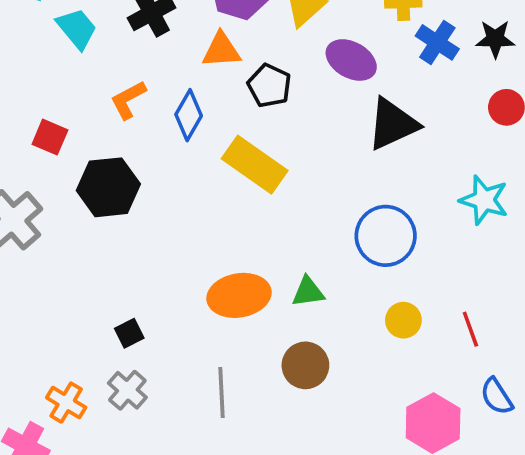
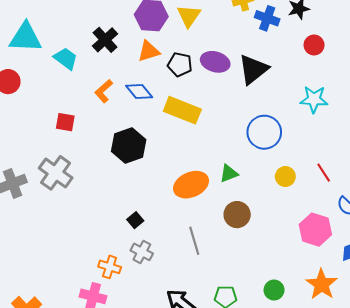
purple ellipse: (351, 60) -> (215, 62), moved
blue diamond: (189, 115) -> (139, 92), turned -56
black hexagon: (108, 187) -> (129, 146), moved

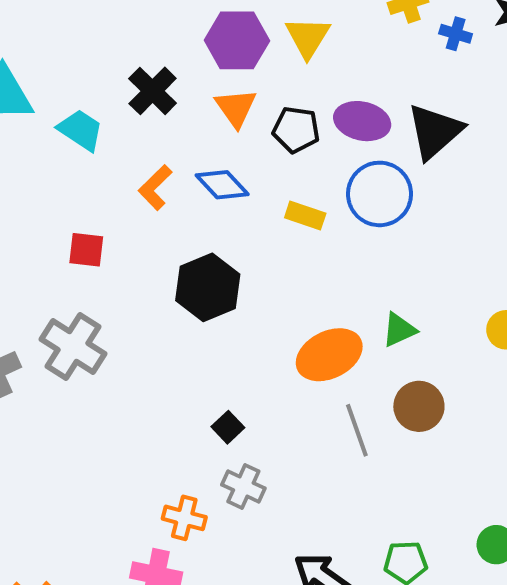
blue cross: (267, 18) -> (456, 34), size x0.7
orange triangle: (149, 51) -> (236, 108), turned -45
yellow rectangle: (182, 110) -> (305, 215), size x0.6
blue circle: (264, 132) -> (380, 194), moved
gray line: (194, 241) -> (357, 430), moved

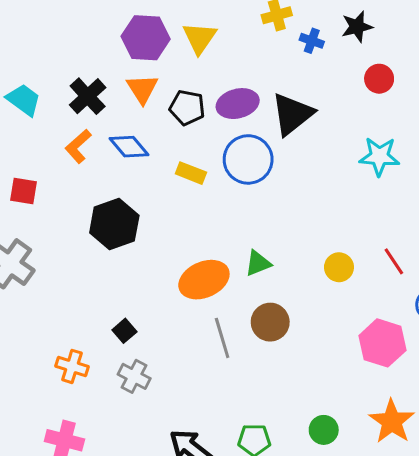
black cross: (153, 91) -> (88, 96), moved
purple ellipse: (362, 121) -> (238, 104), turned -30
orange cross: (184, 518) -> (72, 366), moved

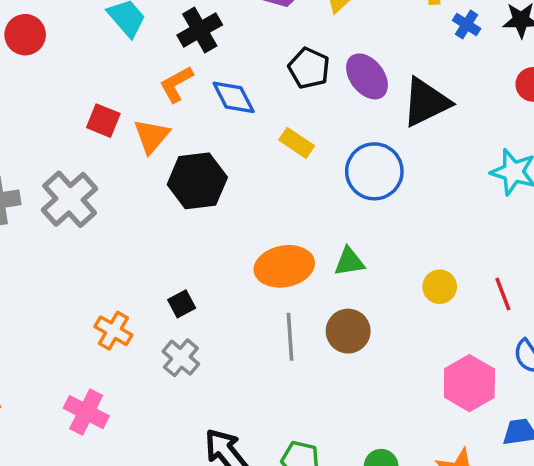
orange triangle: (142, 89) -> (152, 136), moved
purple ellipse: (238, 104) -> (367, 76), turned 54
blue circle: (248, 159) -> (374, 171), moved

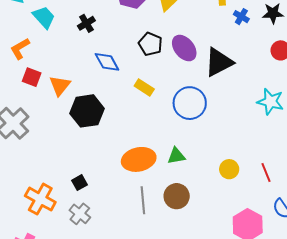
black cross: (200, 30) -> (86, 23), size x0.7
orange L-shape: (176, 84) -> (20, 49), moved
orange cross: (113, 331) -> (40, 199), size x1.4

